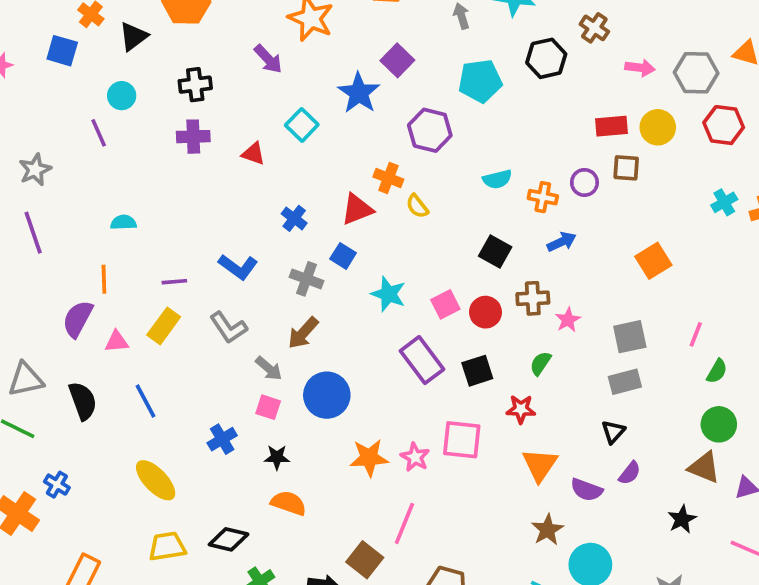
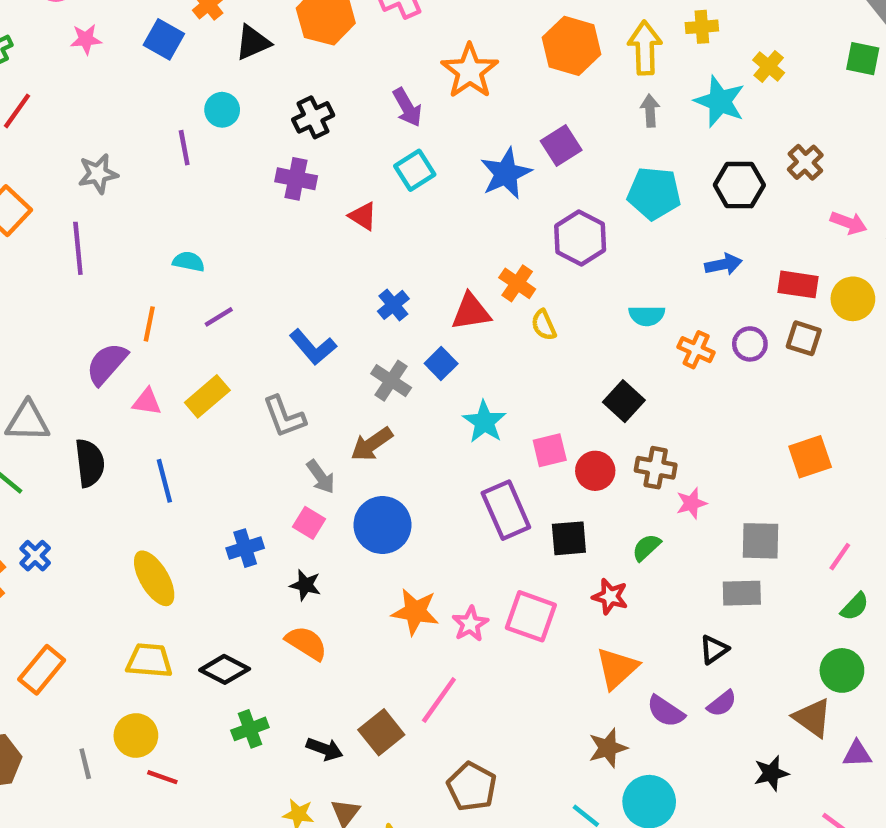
black cross: (195, 85) -> (313, 117), turned -32
cyan square: (302, 125) -> (415, 170), moved
blue arrow: (562, 242) -> (723, 264), moved
purple line: (174, 282) -> (219, 317), moved, turned -40

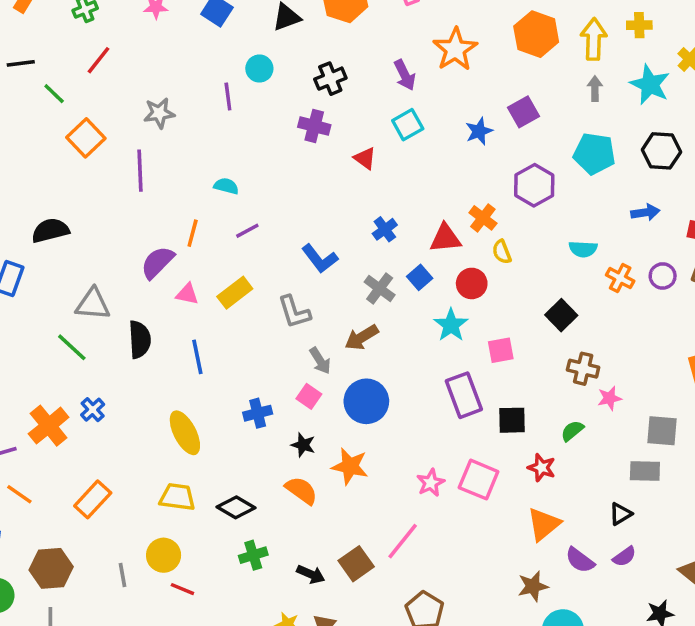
blue star: (506, 173) -> (479, 131), size x0.7
red circle: (595, 471) -> (472, 283), moved
orange star: (415, 612) -> (350, 466), moved

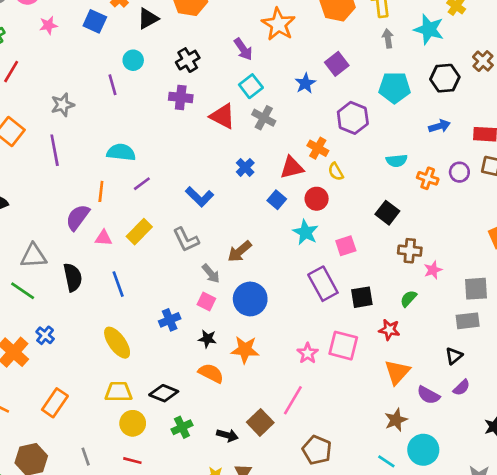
red triangle: (365, 158) -> (222, 116), size x1.5
cyan semicircle: (226, 186) -> (121, 152), size x1.5
gray cross: (380, 288) -> (264, 118), moved
yellow circle: (164, 555) -> (133, 423), moved

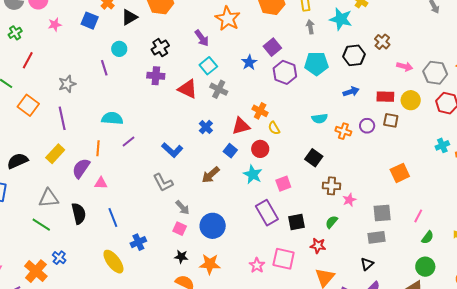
purple hexagon: (353, 118) -> (285, 72), moved
yellow rectangle: (139, 232) -> (55, 154), moved
brown arrow: (240, 251) -> (211, 175), moved
blue cross: (170, 320) -> (138, 242), moved

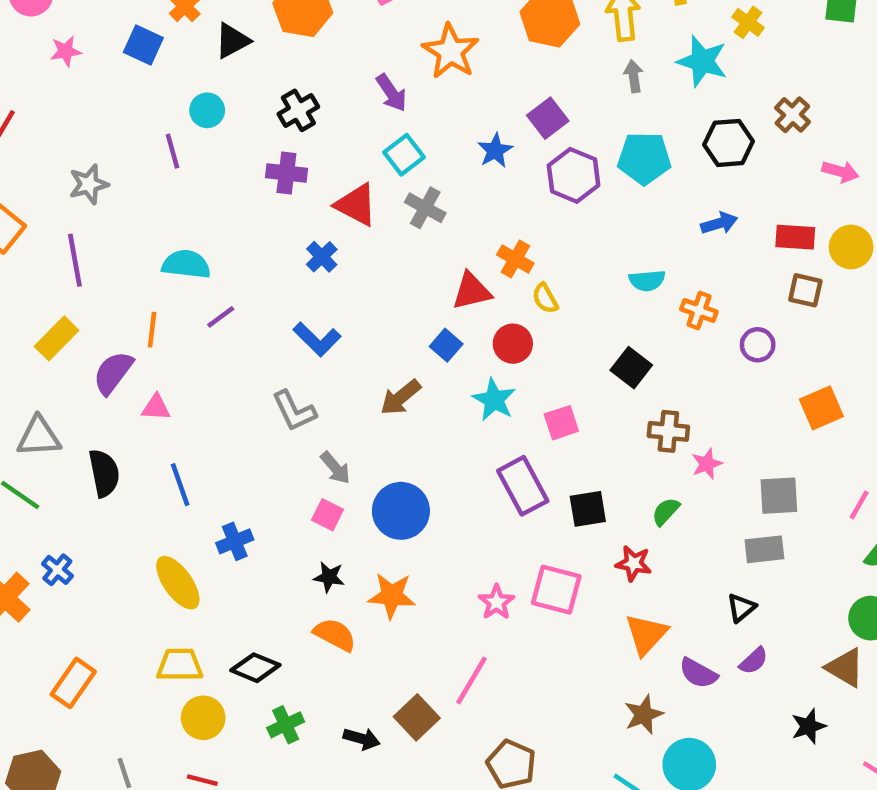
purple circle: (367, 126) -> (758, 345), moved
blue cross: (206, 127) -> (322, 257), moved

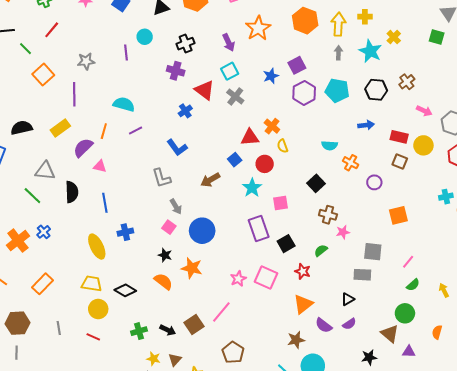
black square: (588, 509) -> (286, 244), turned -30
green cross: (286, 725) -> (139, 331), moved

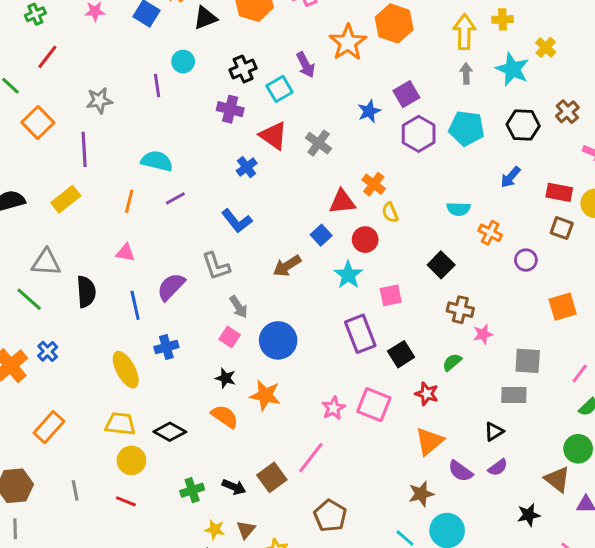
orange hexagon: (305, 21) -> (394, 23), moved
cyan square: (230, 71) -> (280, 89), moved
blue arrow: (366, 125) -> (511, 177), turned 140
purple semicircle: (83, 148) -> (171, 287), moved

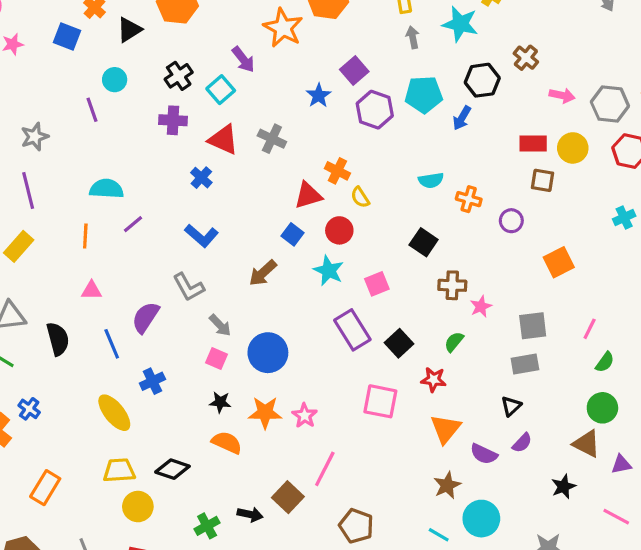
blue arrow: (511, 177) -> (462, 118), moved
pink star: (334, 408) -> (305, 416), moved

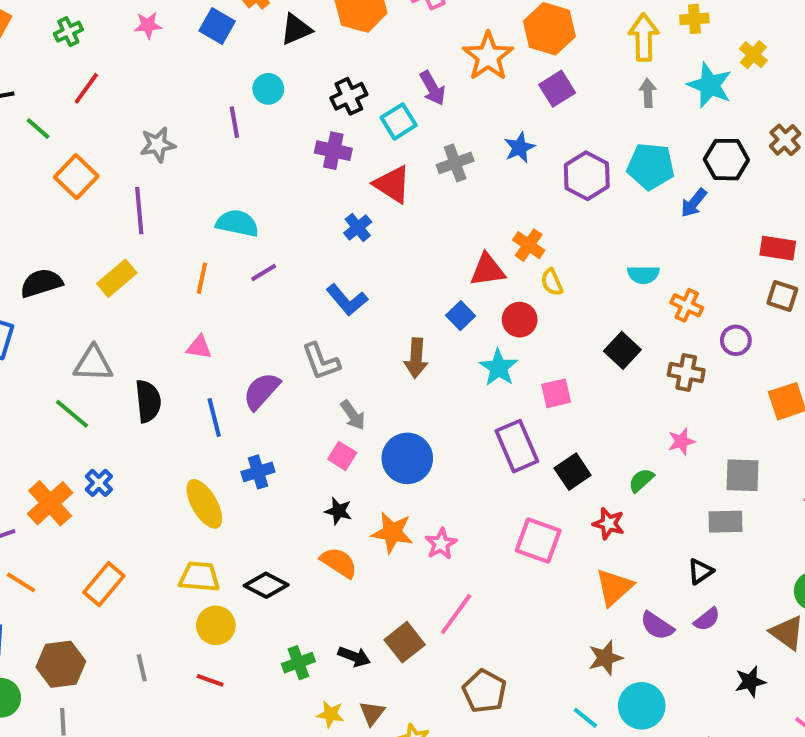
purple square: (354, 71) -> (557, 89), moved
gray cross: (272, 139) -> (455, 163), moved, turned 36
brown arrow: (263, 273) -> (416, 358), turned -52
brown cross: (452, 285) -> (686, 373), moved

